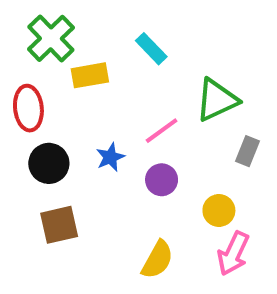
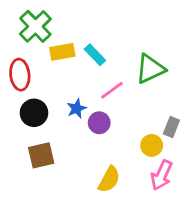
cyan rectangle: (151, 49) -> (95, 55), moved
gray rectangle: (248, 151) -> (171, 127), moved
purple circle: (162, 180) -> (99, 123), moved

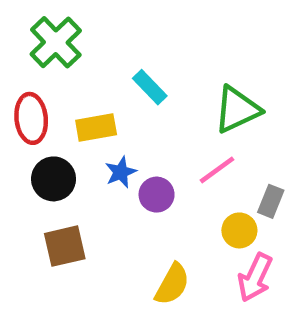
yellow rectangle: (62, 52) -> (96, 127), moved
pink line: (112, 90) -> (217, 170), moved

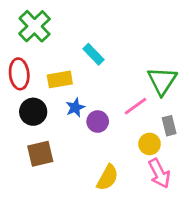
green triangle: (237, 109) -> (162, 81), moved, turned -32
gray rectangle: (271, 201) -> (169, 126), turned -36
pink arrow: (255, 277) -> (159, 173), turned -52

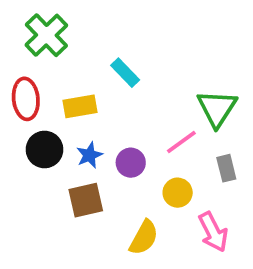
blue star: (75, 108) -> (89, 155), moved
yellow circle: (150, 144) -> (178, 193), moved
brown square: (40, 154) -> (86, 200), moved

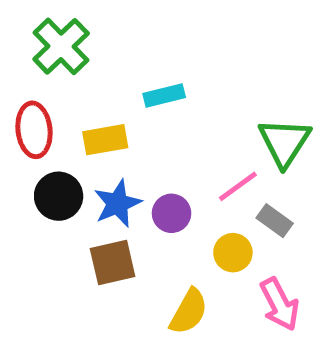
cyan rectangle: (125, 73) -> (164, 95), turned -60
blue star: (89, 155) -> (117, 204), size x1.4
gray rectangle: (226, 168) -> (275, 221), moved, turned -40

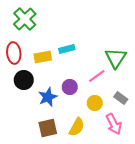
cyan rectangle: (164, 95) -> (67, 49), moved
blue star: (117, 204) -> (48, 97), moved
gray rectangle: (275, 221) -> (121, 98), moved
brown square: (113, 262) -> (48, 128), moved

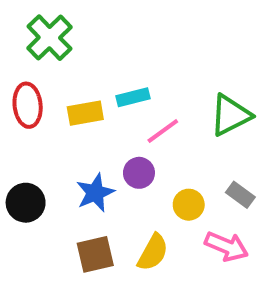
green triangle: (116, 58) -> (230, 115), turned 30
pink line: (97, 76) -> (163, 131), moved
black circle: (24, 80) -> (26, 203), moved
pink arrow: (114, 124) -> (226, 246), turned -40

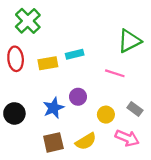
green triangle: (230, 115) -> (129, 41), moved
pink line: (163, 131) -> (115, 73), moved, turned 54
yellow semicircle: (153, 252) -> (86, 141), turned 30

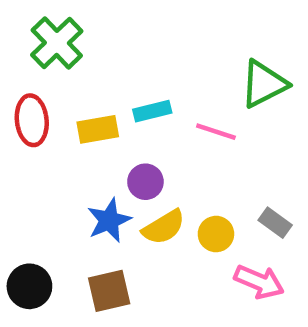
pink line: (115, 73) -> (216, 132), moved
purple circle: (78, 97) -> (145, 182), moved
black circle: (14, 113) -> (29, 286), moved
yellow semicircle: (86, 141) -> (164, 227), moved

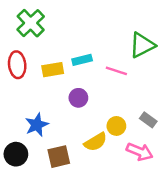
blue star: (109, 220) -> (37, 125), moved
yellow semicircle: (164, 227) -> (96, 142), moved

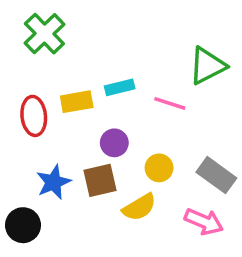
red ellipse: (17, 65) -> (34, 116), moved
gray rectangle: (148, 120) -> (216, 175), size x1.5
yellow circle: (116, 126) -> (159, 168), moved
brown square: (59, 157) -> (100, 180), moved

